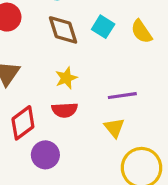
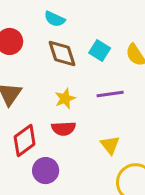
purple line: (122, 96) -> (110, 94), moved

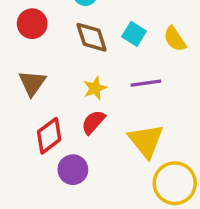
red semicircle: (64, 129) -> (93, 122), turned 135
yellow triangle: (110, 145) -> (146, 141), size x1.6

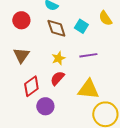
yellow semicircle: (175, 39) -> (105, 18), moved
yellow triangle: (146, 141) -> (88, 89), turned -45

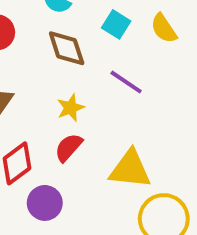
cyan square: (81, 26) -> (116, 24), moved
purple line: (88, 55) -> (126, 82), moved, turned 42

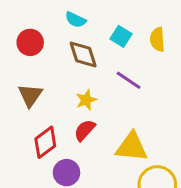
yellow semicircle: (164, 28) -> (157, 39), turned 30

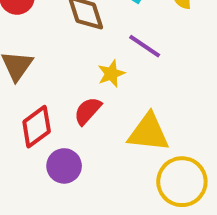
yellow star: (86, 100) -> (111, 74), moved

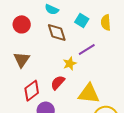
purple line: (145, 46) -> (87, 50), turned -66

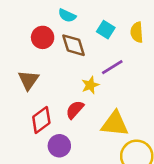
red circle: (22, 24) -> (43, 37), moved

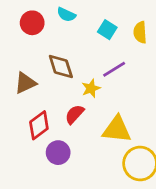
red circle: (43, 37) -> (32, 23), moved
brown diamond: (74, 45) -> (61, 67), moved
brown triangle: (28, 80) -> (25, 83), turned 30

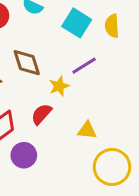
cyan square: (107, 30) -> (77, 23), size x1.4
yellow triangle: (117, 129) -> (87, 130), size x0.6

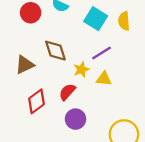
yellow triangle: (87, 130) -> (104, 79), moved
purple circle: (24, 155) -> (76, 119), moved

